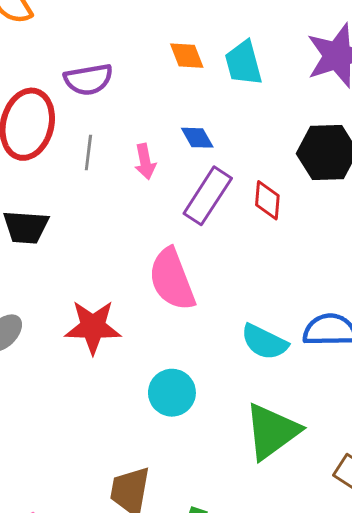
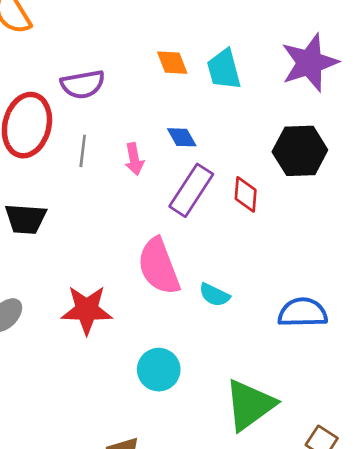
cyan semicircle: (264, 342) -> (214, 295), moved, size x0.7

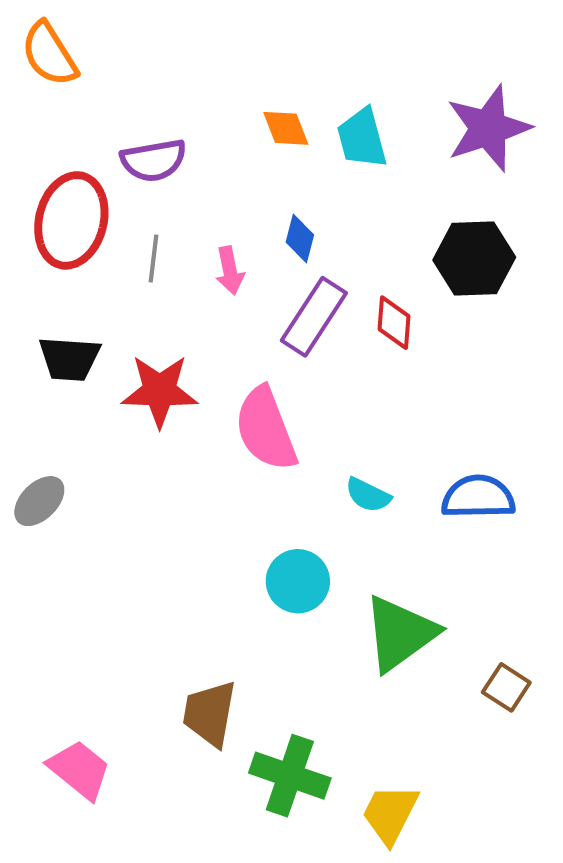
blue diamond: (182, 137) -> (300, 238), turned 44
cyan semicircle: (214, 295) -> (368, 495), moved
red star: (87, 310) -> (160, 391), moved
cyan circle: (159, 370) -> (298, 581), moved

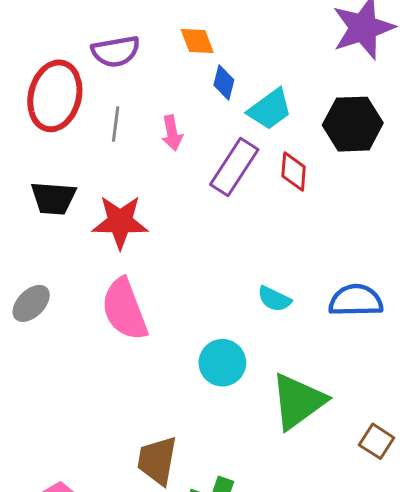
orange diamond: (286, 128) -> (197, 41), moved
cyan trapezoid: (362, 138) -> (270, 109), moved, turned -111
blue diamond: (300, 238) -> (224, 83), moved
pink semicircle: (266, 429) -> (125, 309), moved

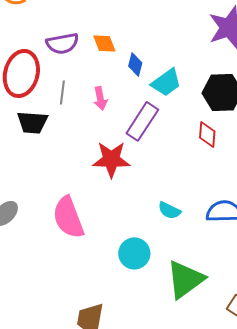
orange diamond: (197, 41) -> (104, 43), moved
red diamond: (294, 171) -> (207, 134), moved
black trapezoid: (53, 198) -> (32, 122), moved
red star: (120, 222) -> (111, 159), moved

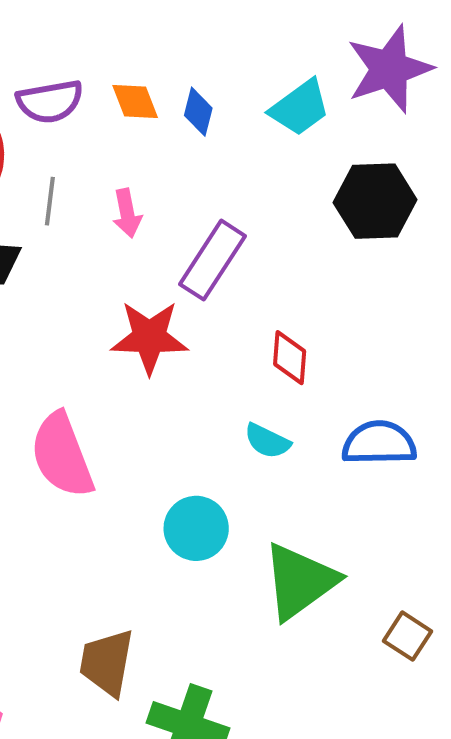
blue diamond: (135, 64) -> (198, 112), moved
cyan trapezoid: (166, 82) -> (300, 108), moved
red diamond: (207, 134) -> (290, 358), moved

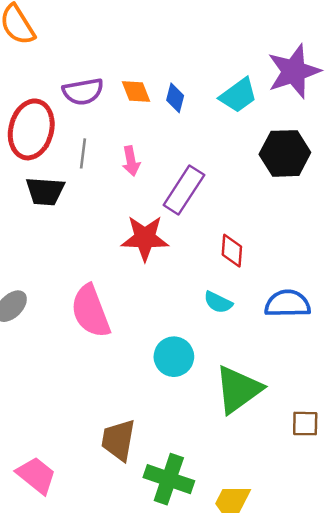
brown square: (408, 636) -> (305, 424), turned -32

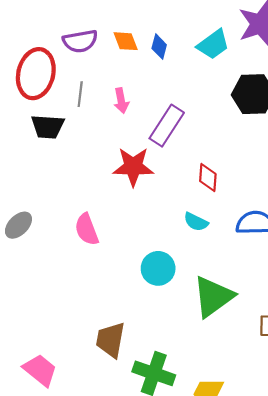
pink semicircle: (91, 311) -> (87, 229), size x0.7

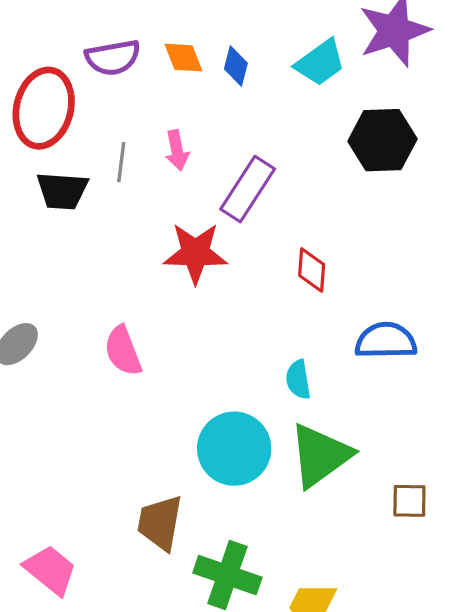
gray line: (80, 94) -> (121, 162), moved
cyan semicircle: (196, 222) -> (298, 380), moved, turned 55
cyan circle: (158, 268) -> (234, 449), moved, size x1.4

